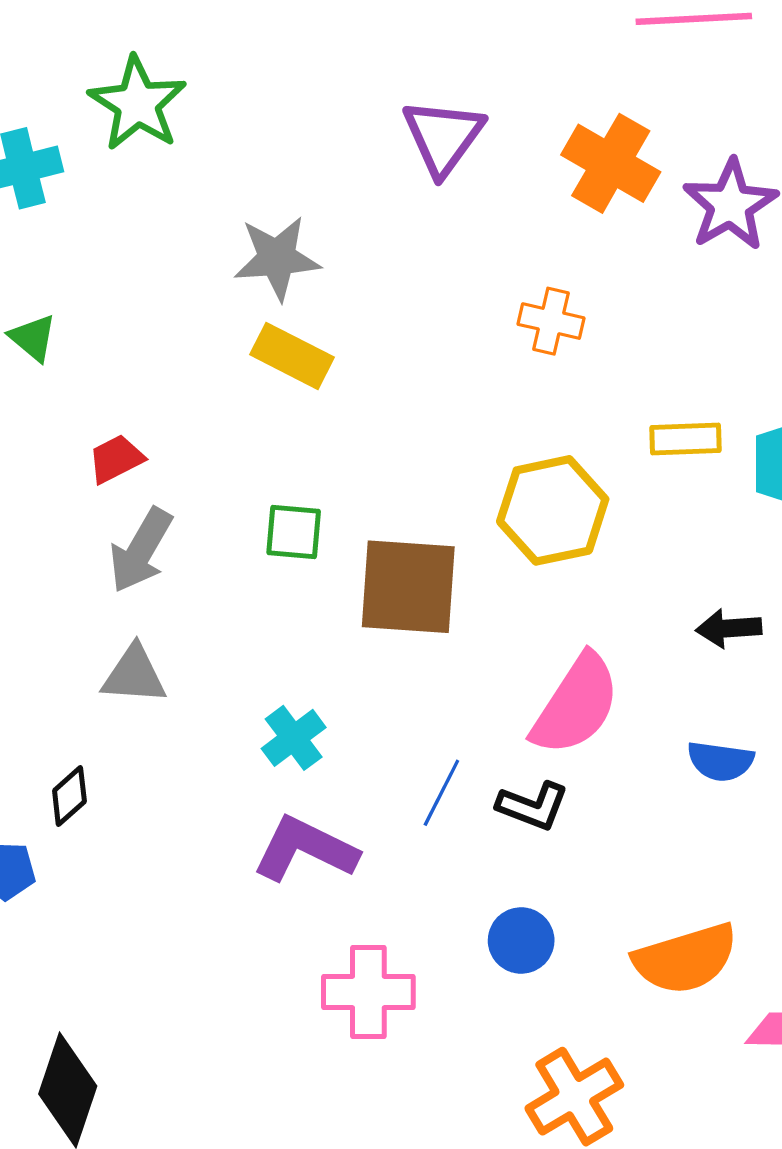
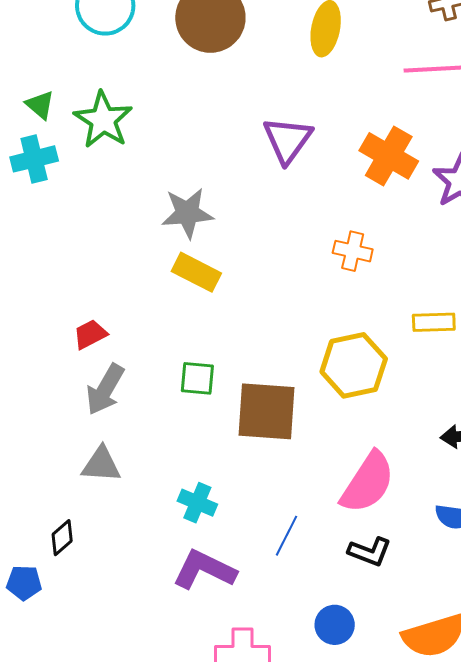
green triangle: (33, 338) -> (40, 105), moved
cyan cross: (294, 738) -> (197, 503), turned -30
black L-shape: (533, 806) -> (370, 552), moved

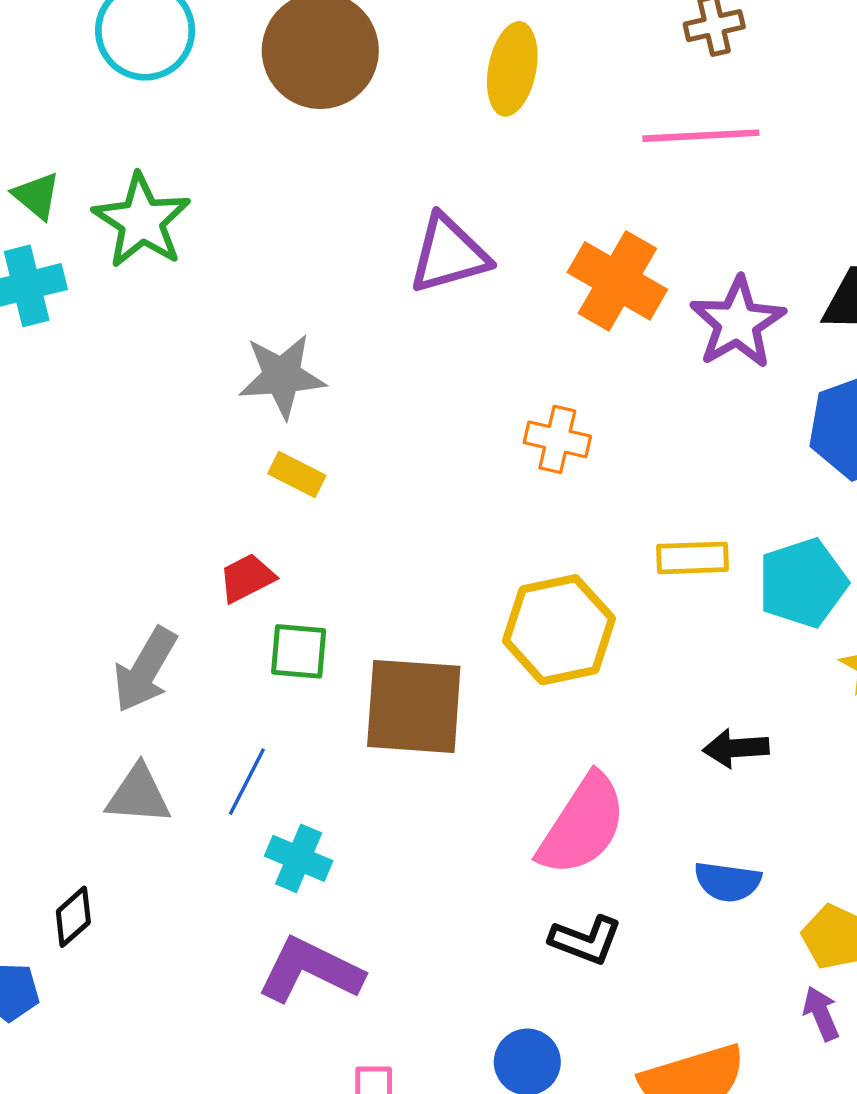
purple triangle: (288, 140) -> (449, 254), turned 38
yellow rectangle: (196, 272) -> (297, 474), size x0.7
red trapezoid: (90, 334) -> (247, 578), moved
blue line: (287, 536) -> (247, 782), moved

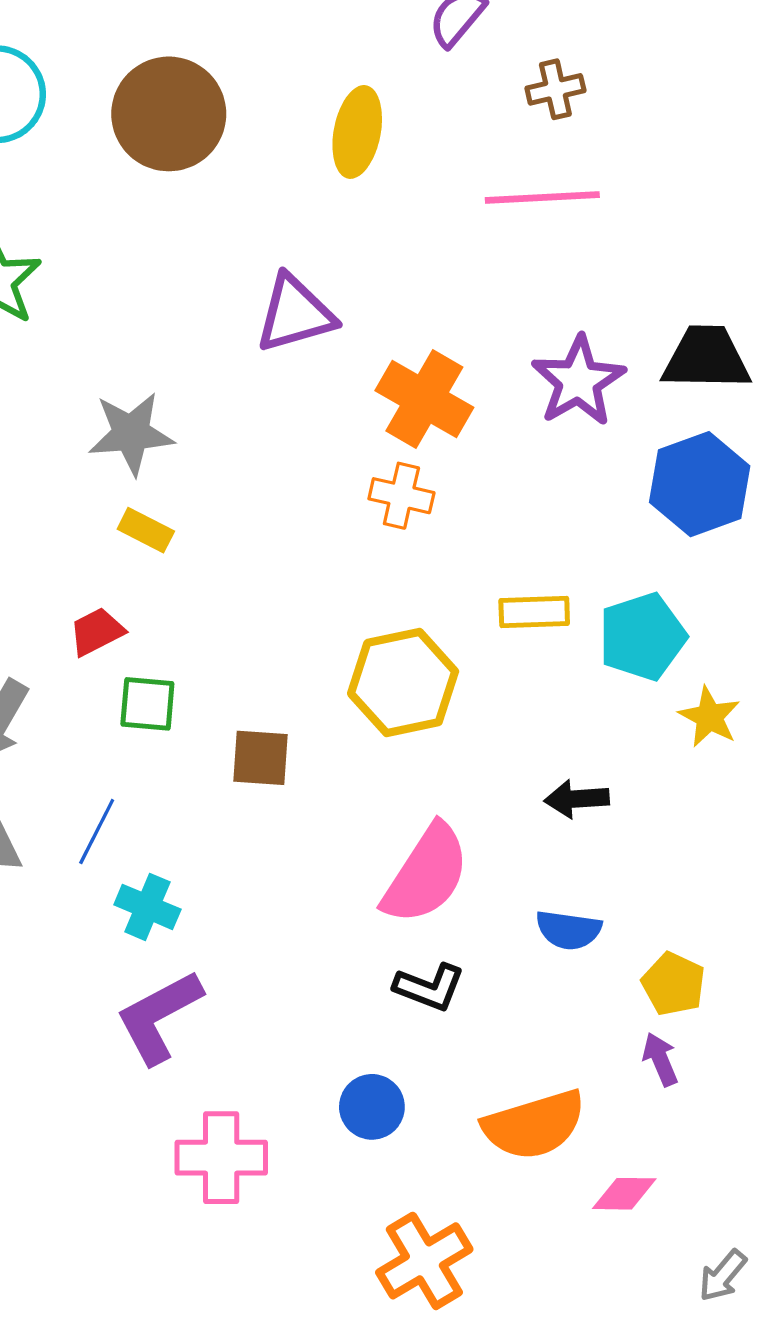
orange cross: (617, 281) -> (424, 399), moved
brown square: (414, 706) -> (261, 758), size x0.6
purple L-shape: (310, 970) -> (159, 1017), turned -54

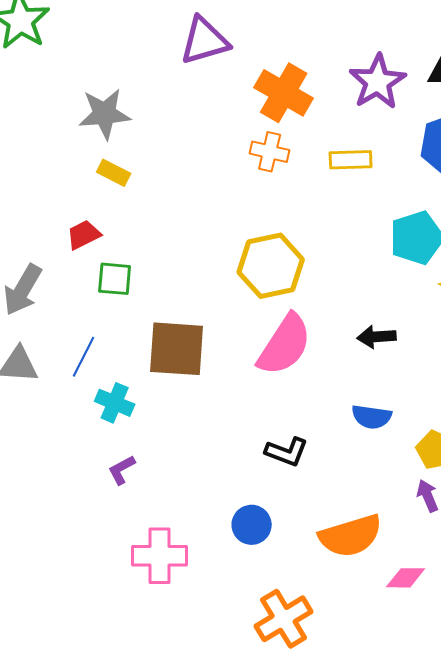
yellow rectangle: (534, 612) -> (351, 160), moved
brown square: (261, 758) -> (177, 349), moved, size x1.6
pink semicircle: (426, 874) -> (285, 345), moved
purple L-shape: (159, 1017) -> (122, 470), size x0.5

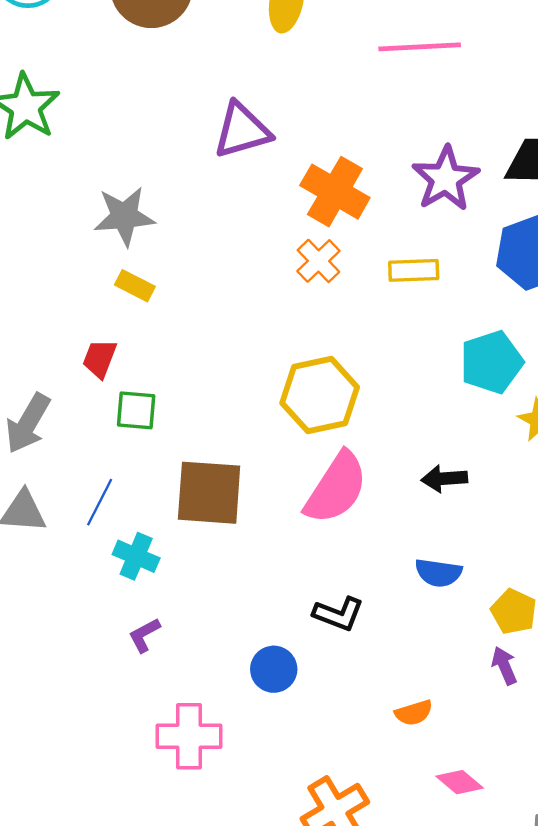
orange cross: (270, 152) -> (318, 261), turned 33
red trapezoid: (84, 235) -> (100, 359), turned -42
blue circle: (252, 525) -> (274, 669), moved
orange semicircle: (351, 536) -> (414, 713), size x0.5
pink diamond: (406, 578) -> (460, 782), moved, turned 39

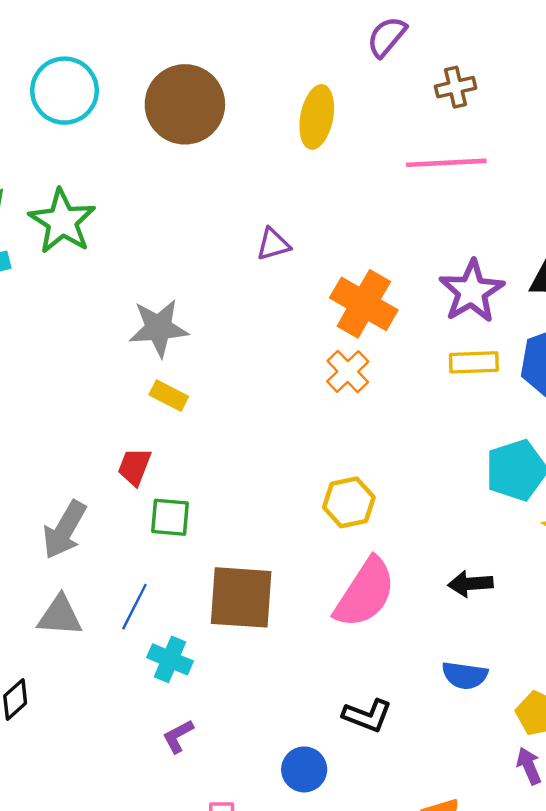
purple triangle: (242, 130) -> (273, 244), size x0.6
yellow rectangle: (414, 270) -> (474, 362), moved
yellow hexagon: (320, 395) -> (349, 502), size x0.7

